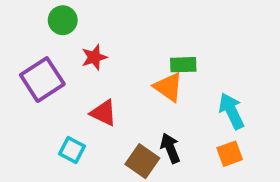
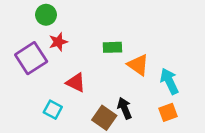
red star: (94, 57) -> (58, 42), moved
green rectangle: (183, 65) -> (112, 47), moved
orange triangle: (168, 87) -> (138, 65), moved

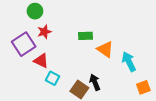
red triangle: (76, 83) -> (41, 61), moved
cyan square: (53, 110) -> (53, 78), moved
orange square: (168, 112) -> (143, 87), moved

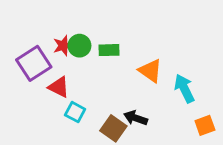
green circle: (35, 11) -> (79, 46), moved
green rectangle: (86, 36) -> (109, 50), moved
black arrow: (95, 82) -> (136, 118), turned -49

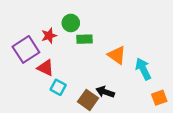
green circle: (79, 46) -> (71, 23), moved

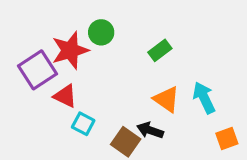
red star: (49, 36) -> (70, 50), size x1.6
green rectangle: (85, 39) -> (160, 50), moved, turned -35
orange triangle: (117, 55) -> (166, 99), moved

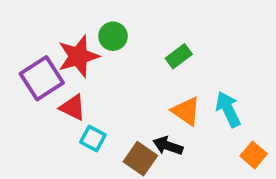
orange square: (227, 138) -> (254, 155), turned -30

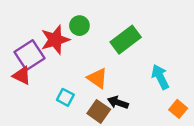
green rectangle: (179, 56) -> (126, 40), size x1.6
red triangle: (73, 107) -> (22, 76), moved
orange triangle: (186, 111) -> (97, 78), moved

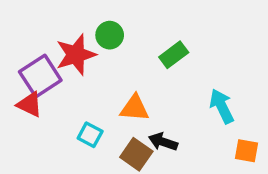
green rectangle: (126, 40) -> (174, 55), size x0.7
orange triangle: (97, 78) -> (135, 108), turned -30
orange square: (178, 109) -> (247, 151), turned -30

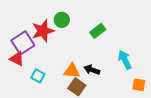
orange triangle: (135, 108) -> (72, 71), moved
cyan square: (90, 135) -> (38, 76), moved
black arrow: (163, 142) -> (92, 70), moved

